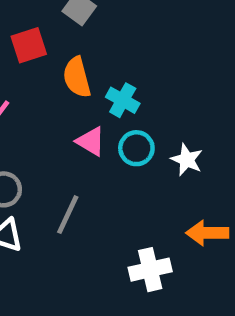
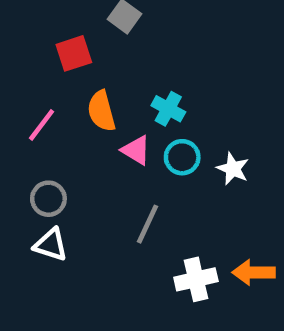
orange semicircle: (77, 77) -> (101, 111), moved
gray line: (68, 215) -> (148, 224), moved
orange arrow: (207, 233) -> (254, 272), moved

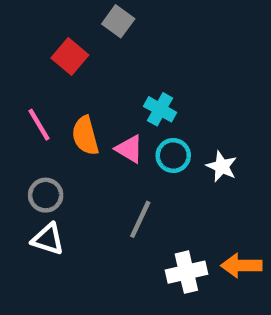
red square: (74, 53) -> (70, 56), turned -32
orange semicircle: (101, 111) -> (85, 136), moved
pink line: (42, 125) -> (39, 125), turned -68

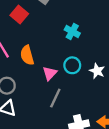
cyan cross: (160, 109) -> (72, 31), moved
pink triangle: (129, 149) -> (50, 73), moved, turned 42

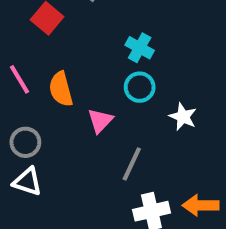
cyan circle: (72, 65) -> (140, 87), moved
gray line: (55, 98) -> (132, 164), moved

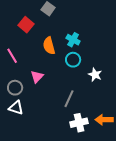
orange semicircle: (61, 89) -> (49, 46), moved
pink triangle: (100, 121) -> (37, 77), moved

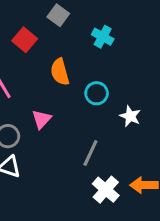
cyan cross: (73, 40) -> (103, 37), moved
white cross: (79, 123) -> (106, 190), turned -36

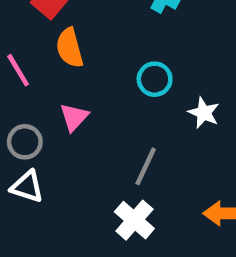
orange semicircle: (60, 72) -> (70, 48), moved
white cross: (106, 190) -> (134, 220), moved

